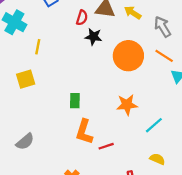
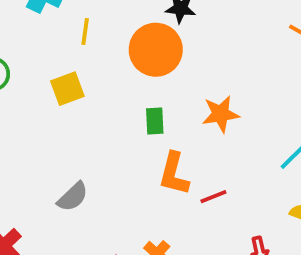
orange circle: (128, 56) -> (156, 50), moved
orange star: (127, 105) -> (221, 114), moved

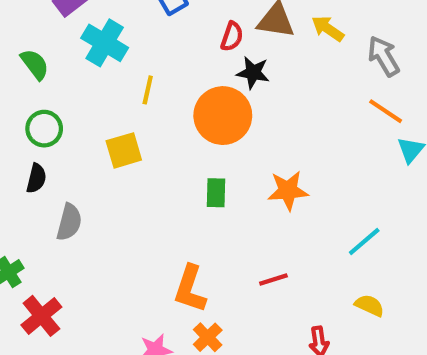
orange L-shape: (174, 174) -> (190, 289), moved
gray semicircle: (73, 197) -> (69, 222), moved, turned -36

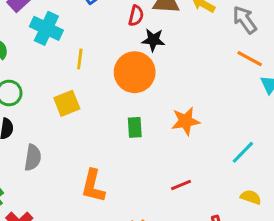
orange L-shape: (190, 289) -> (93, 186), moved

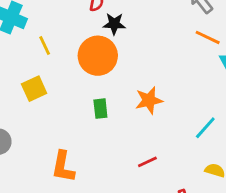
yellow line: (80, 59) -> (45, 45), turned -30

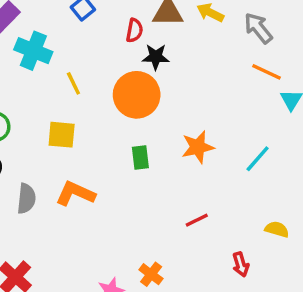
yellow square: (34, 89) -> (62, 135), turned 30
cyan line: (205, 128) -> (258, 159), moved
orange L-shape: (63, 167) -> (75, 194), moved, turned 104

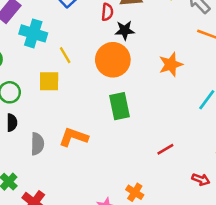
yellow square: (62, 135) -> (49, 81), moved
orange star: (198, 147) -> (171, 64), moved
green rectangle: (140, 157) -> (120, 106), size x1.5
red arrow: (241, 264) -> (201, 179), turned -48

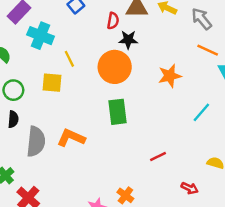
gray semicircle: (37, 144) -> (36, 142), size x1.4

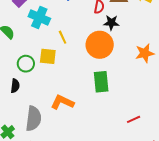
green circle: (13, 90) -> (26, 64), moved
gray semicircle: (36, 142) -> (34, 119), moved

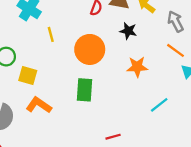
black star: (111, 23) -> (128, 31), moved
yellow square: (48, 56) -> (28, 76), moved

